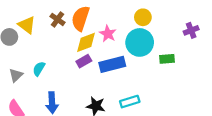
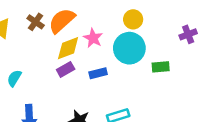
orange semicircle: (80, 18) -> (62, 21), turned 30
blue rectangle: (112, 64) -> (98, 73), size x0.6

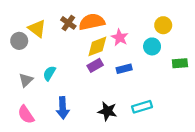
yellow circle: (133, 19) -> (163, 25), moved
orange semicircle: (62, 21) -> (92, 22), turned 30
cyan circle: (129, 48) -> (152, 46), size x0.6

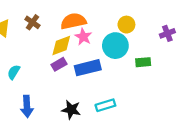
orange semicircle: (92, 22) -> (73, 21), moved
cyan circle: (152, 46) -> (115, 46), size x1.5
blue rectangle: (124, 69) -> (88, 68), size x1.6

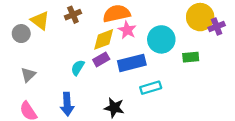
brown cross: (32, 22) -> (73, 15), turned 32
yellow circle: (126, 25) -> (200, 17), moved, size x1.5
cyan semicircle: (14, 72) -> (78, 68), moved
cyan rectangle: (105, 105) -> (151, 88), moved

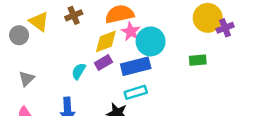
cyan circle: (161, 39) -> (151, 41), moved
cyan rectangle: (151, 88) -> (136, 92), moved

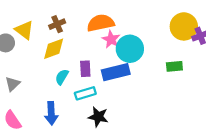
yellow diamond: (106, 41) -> (54, 49), moved
purple rectangle: (103, 63) -> (85, 69), turned -63
cyan rectangle: (136, 92) -> (85, 93), moved

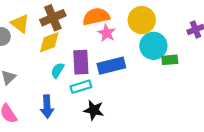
brown cross: (57, 24) -> (53, 18), size x1.5
yellow circle: (184, 26) -> (142, 20), moved
cyan circle: (130, 49) -> (153, 46), moved
purple rectangle: (85, 69) -> (81, 62), size x1.5

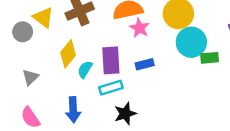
yellow diamond: (49, 42) -> (68, 54), moved, turned -30
blue rectangle: (111, 66) -> (145, 64), size x0.6
black star: (94, 110) -> (125, 114), turned -30

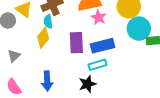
blue rectangle: (145, 64) -> (103, 46), size x1.6
cyan semicircle: (85, 69) -> (48, 22), moved, turned -40
cyan rectangle: (111, 88) -> (98, 65), moved

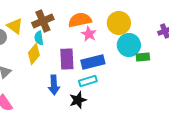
blue arrow: (47, 81) -> (54, 85), moved

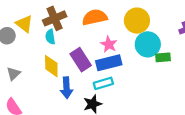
pink star: (89, 34) -> (109, 44), moved
yellow diamond: (34, 54) -> (51, 66), moved, turned -40
purple rectangle: (67, 59) -> (81, 60), turned -30

